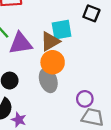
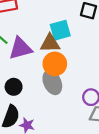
brown triangle: (50, 41) -> (50, 43), turned 35

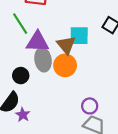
brown triangle: (50, 43) -> (66, 45), turned 36
gray ellipse: (52, 82) -> (43, 60), moved

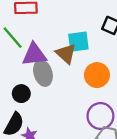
orange circle: (65, 65) -> (97, 75), moved
purple circle: (90, 106) -> (100, 116), size x1.5

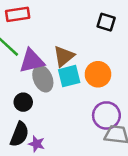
cyan square: (78, 42) -> (69, 76), moved
brown triangle: (66, 54) -> (64, 56), turned 45

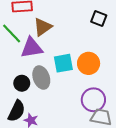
brown triangle: (64, 56) -> (43, 27), moved
gray ellipse: (43, 79) -> (41, 78), moved

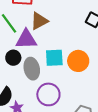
black circle: (22, 83) -> (13, 58), moved
purple circle: (93, 100) -> (48, 94), moved

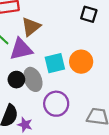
black circle: (13, 58) -> (16, 80), moved

